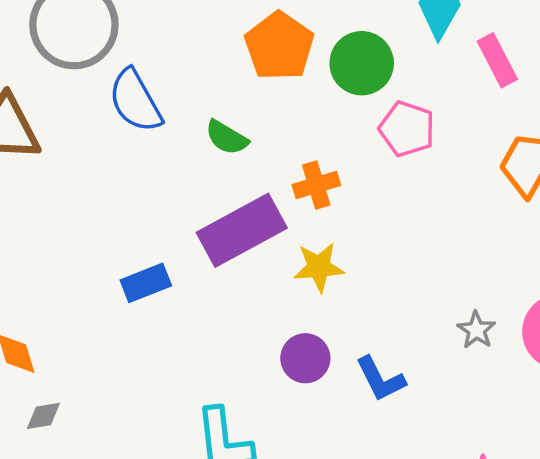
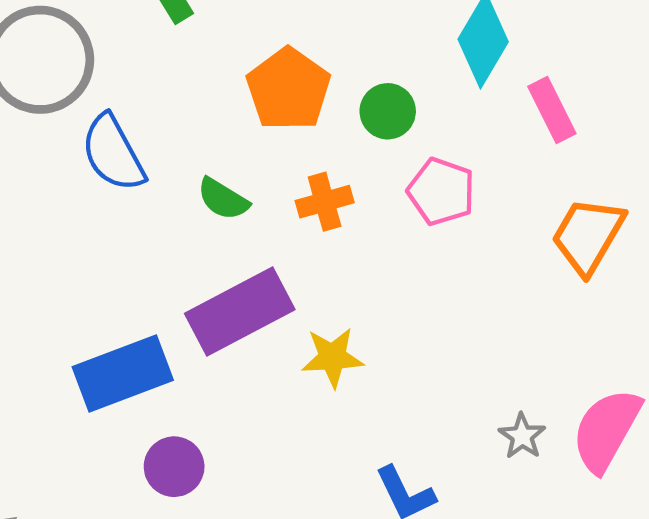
green circle: (362, 63) -> (388, 111), size x0.7
orange cross: (316, 185) -> (325, 202), moved
blue rectangle: (146, 283) -> (123, 373), size x1.6
purple circle: (305, 358) -> (174, 467), moved

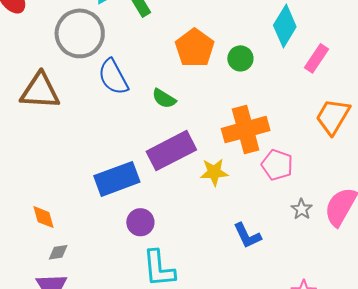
pink rectangle: (552, 110) -> (316, 58), turned 60
pink pentagon: (441, 192) -> (277, 165), moved
orange cross: (325, 202) -> (246, 130), moved, size x1.8

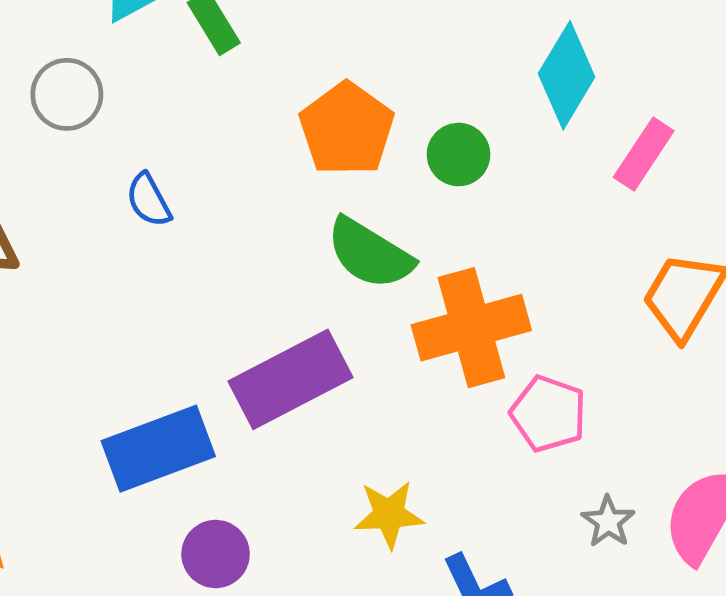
gray circle: (80, 33) -> (67, 94), size x0.6
blue semicircle: (113, 77) -> (149, 200), size x0.6
green semicircle: (164, 99) -> (370, 253), moved, size x1.5
yellow star: (214, 172) -> (389, 514), moved

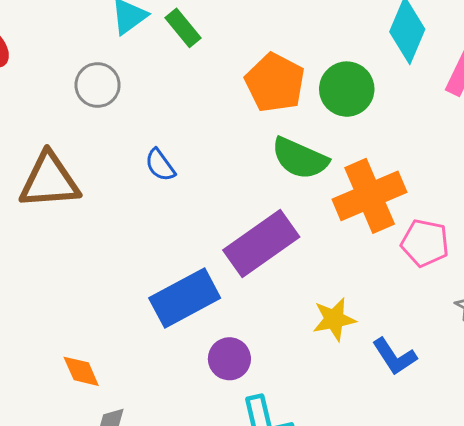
green circle: (459, 155) -> (347, 89), size x1.4
blue semicircle: (149, 200) -> (160, 165), moved

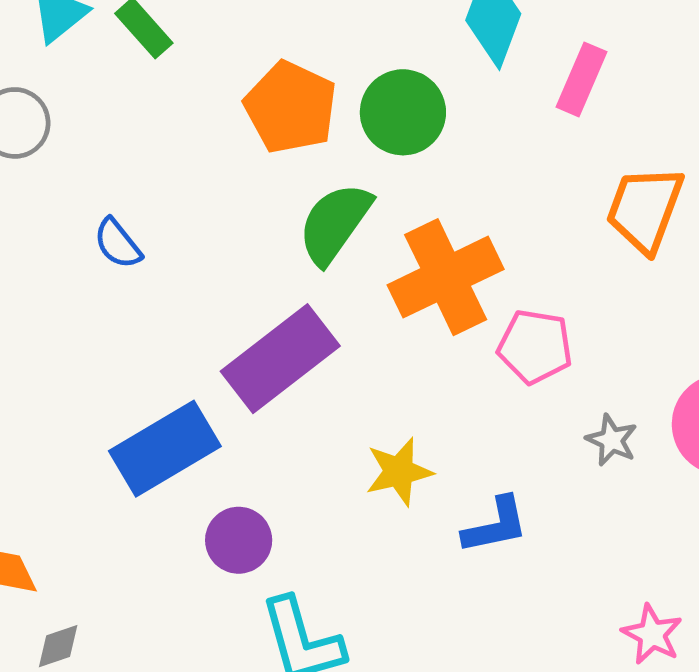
green semicircle: (300, 158) -> (335, 223), turned 104
blue L-shape: (394, 356) -> (495, 525), turned -66

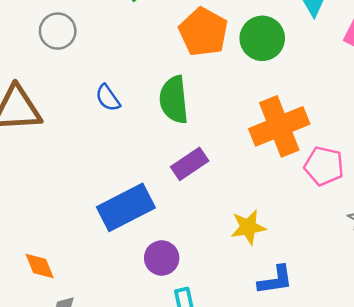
green semicircle: (335, 223) -> (174, 100), moved, turned -45
purple rectangle: (280, 359) -> (190, 164), size x0.6
blue L-shape: (495, 525) -> (275, 280), moved

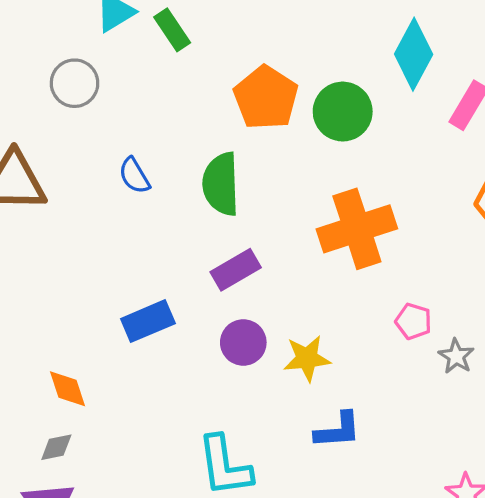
pink pentagon: (324, 166) -> (413, 321), moved, size x0.7
blue rectangle: (126, 207) -> (148, 321), size x0.7
purple circle: (162, 258) -> (243, 342), moved
orange diamond: (40, 266) -> (67, 389), moved

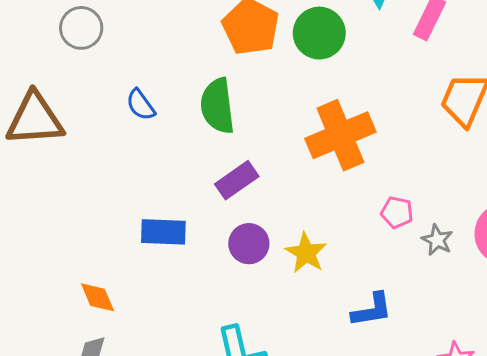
blue rectangle: (148, 321) -> (163, 232), turned 30
yellow star: (307, 358) -> (306, 253), turned -30
blue L-shape: (338, 430) -> (372, 310), moved

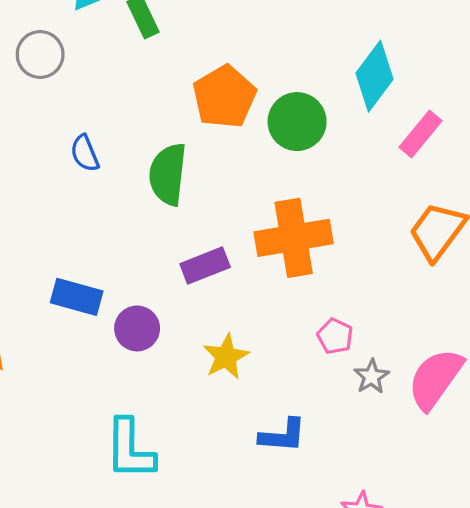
purple rectangle: (237, 180) -> (205, 266), moved
purple circle: (249, 244) -> (137, 328), moved

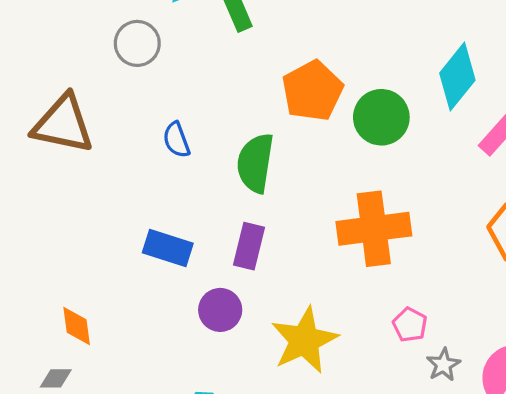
purple rectangle: (205, 266) -> (249, 246), moved, turned -57
blue rectangle: (77, 297) -> (168, 248), moved
yellow star: (226, 357) -> (304, 340), size x1.5

